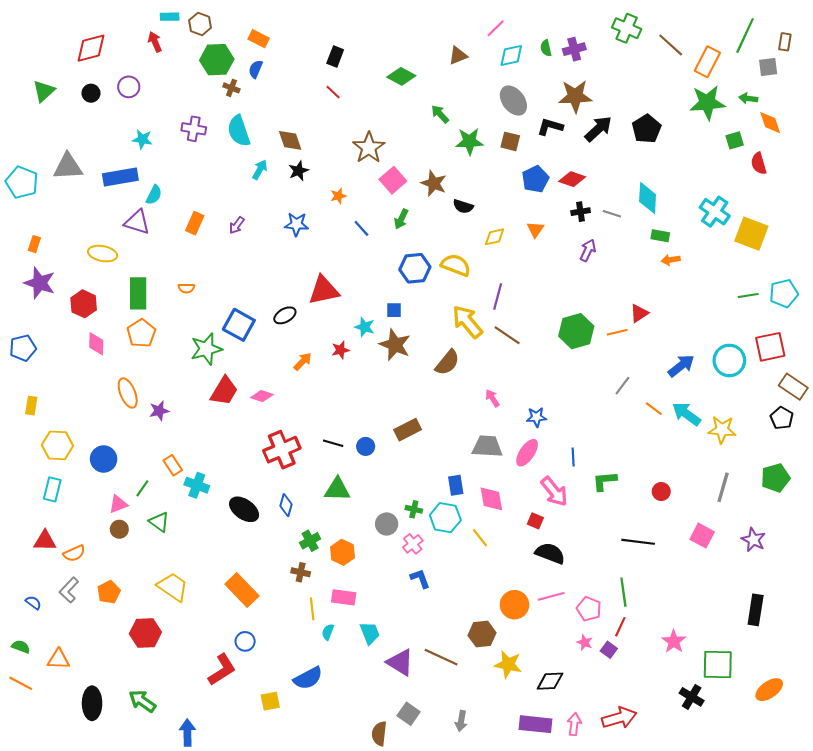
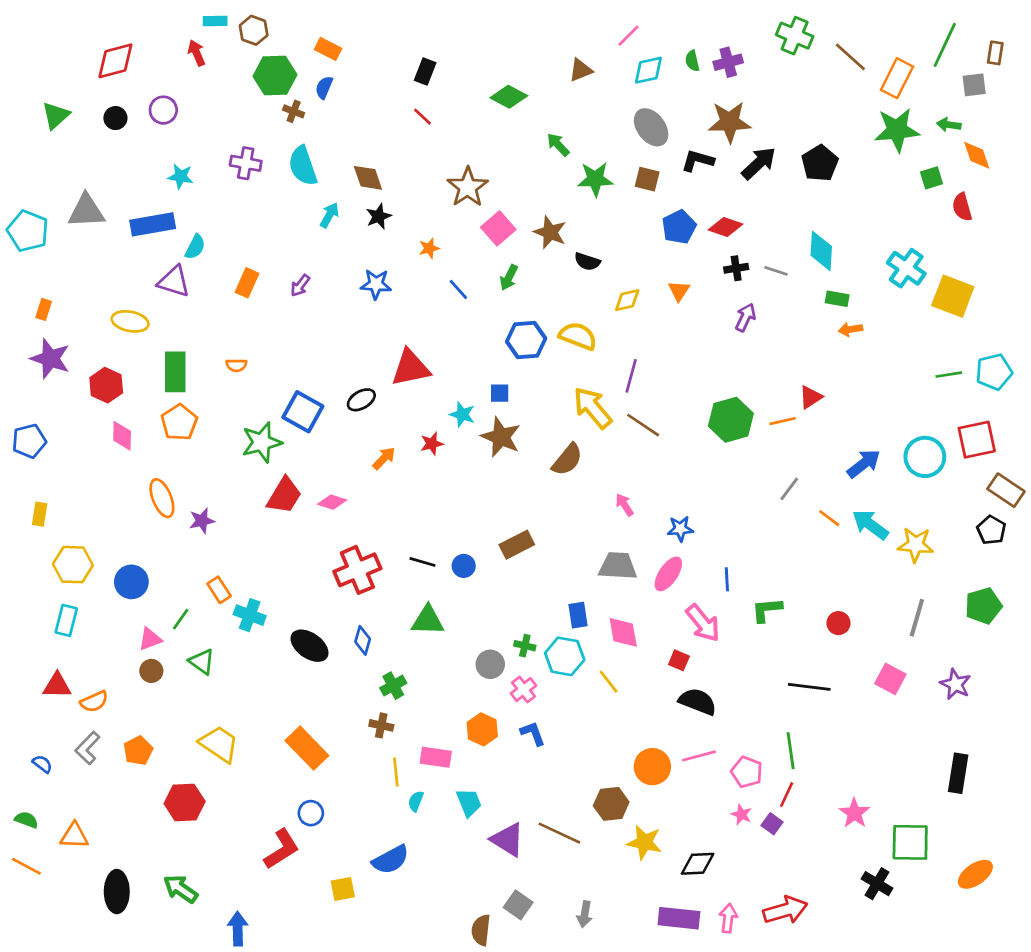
orange hexagon: (343, 552) -> (482, 729), moved

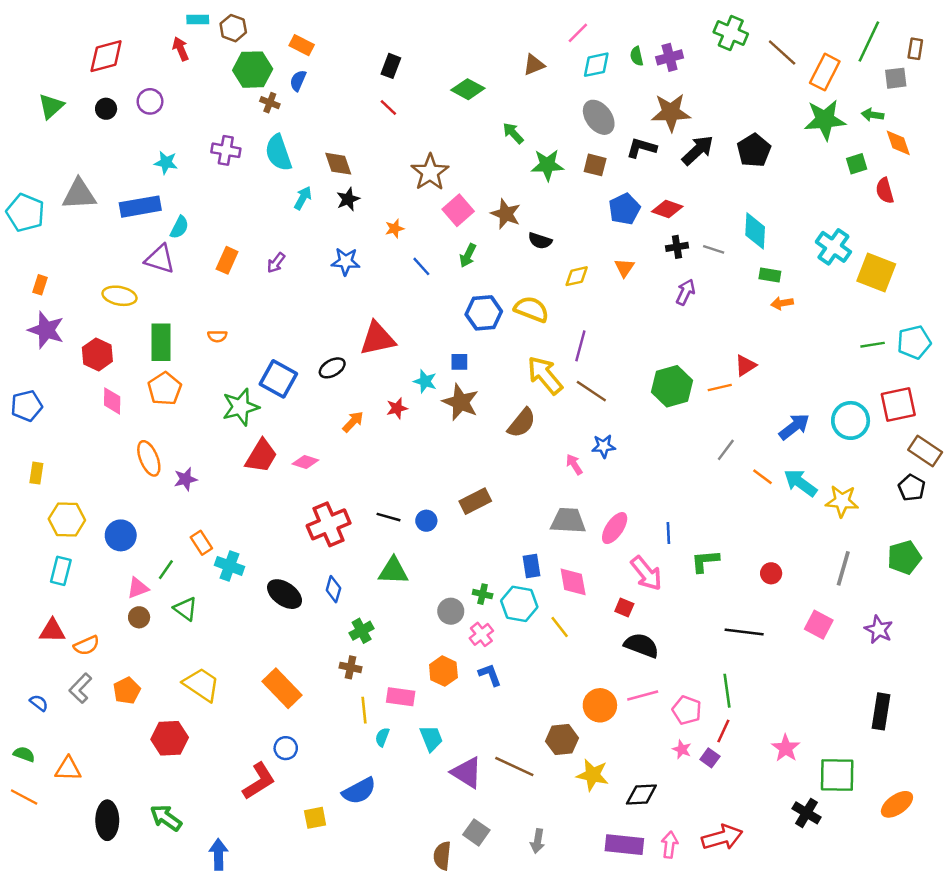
blue star: (680, 529) -> (604, 446), moved

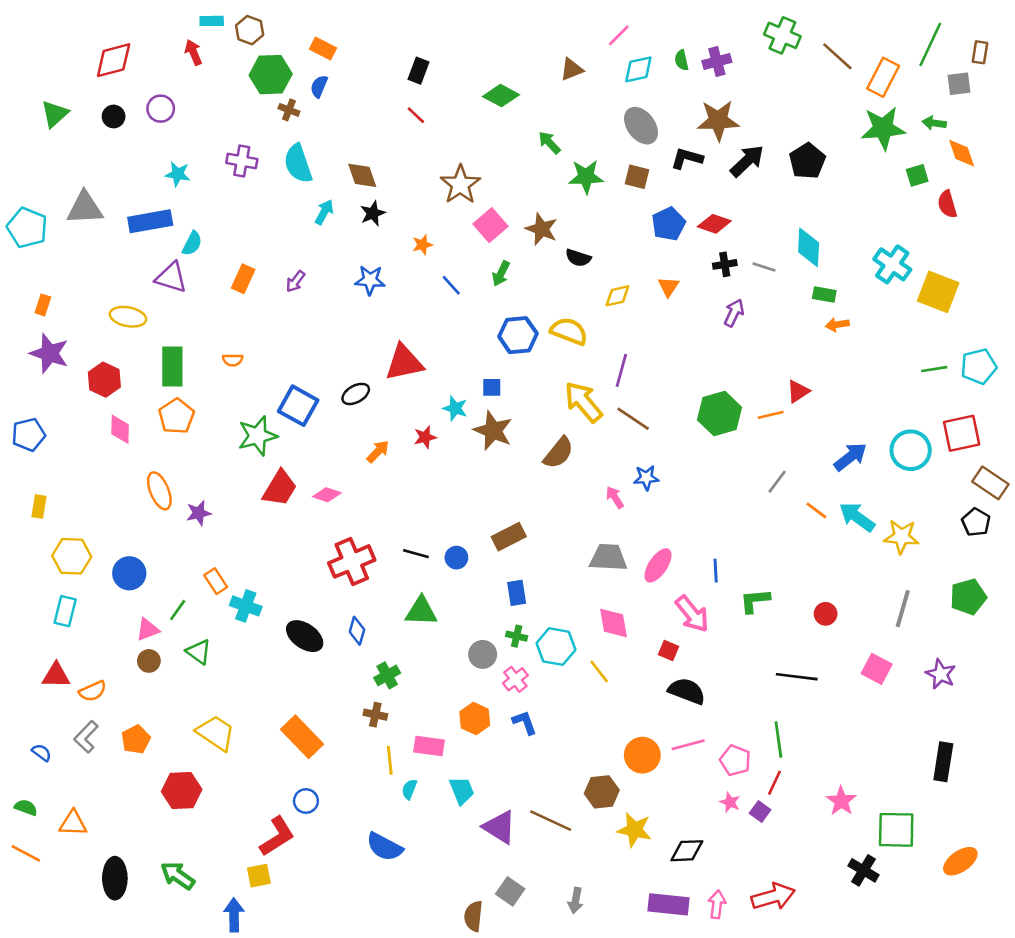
blue rectangle: (531, 566) -> (517, 593), moved
blue semicircle: (359, 791) -> (384, 847), turned 56
yellow square: (315, 818) -> (259, 876), moved

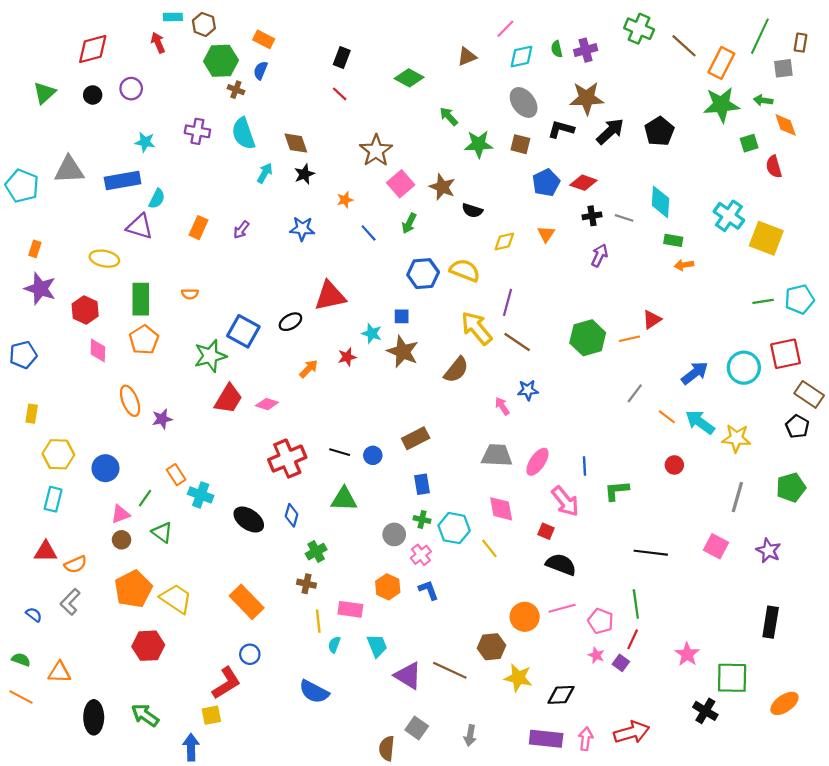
red circle: (826, 614) -> (674, 465), moved
orange pentagon: (136, 739) -> (133, 589), moved, size x1.6

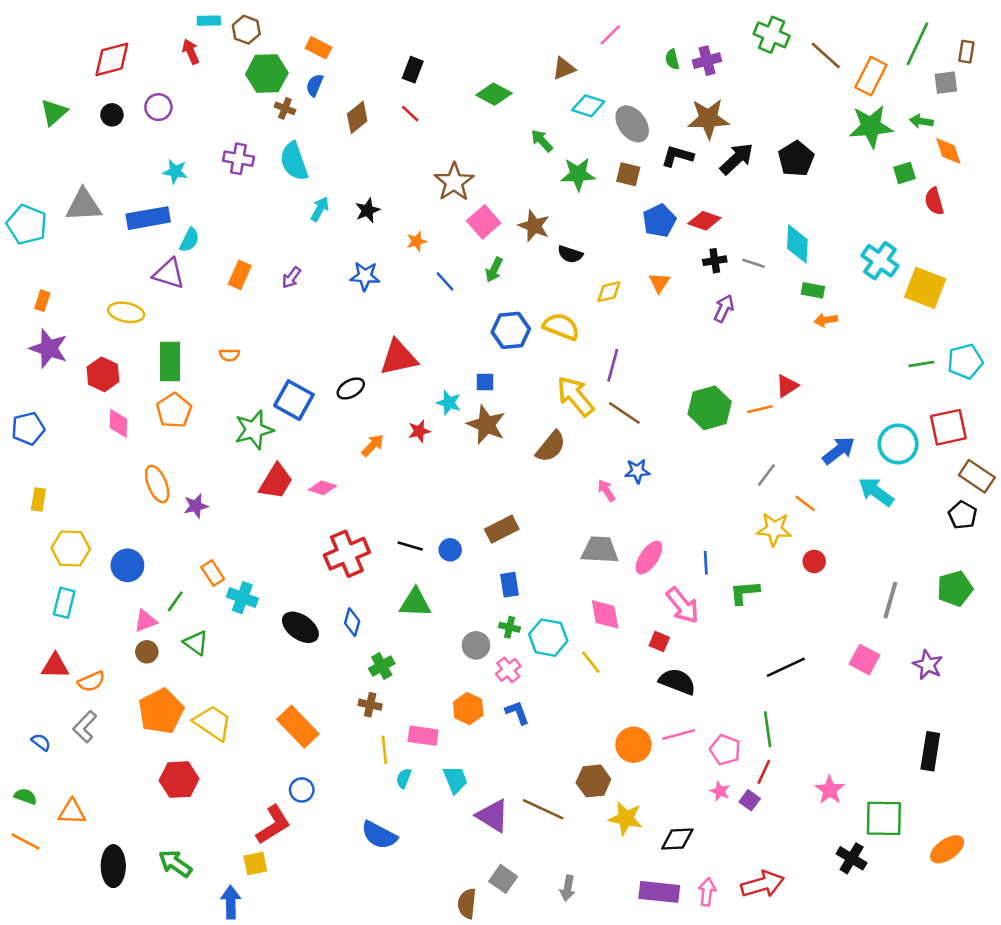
cyan diamond: (521, 56) -> (588, 106), moved, turned 30
brown diamond: (296, 143) -> (357, 117), moved, turned 70
cyan arrow: (700, 422) -> (876, 492), moved
yellow star: (736, 438) -> (774, 529), moved
black line: (651, 553) -> (786, 667), turned -32

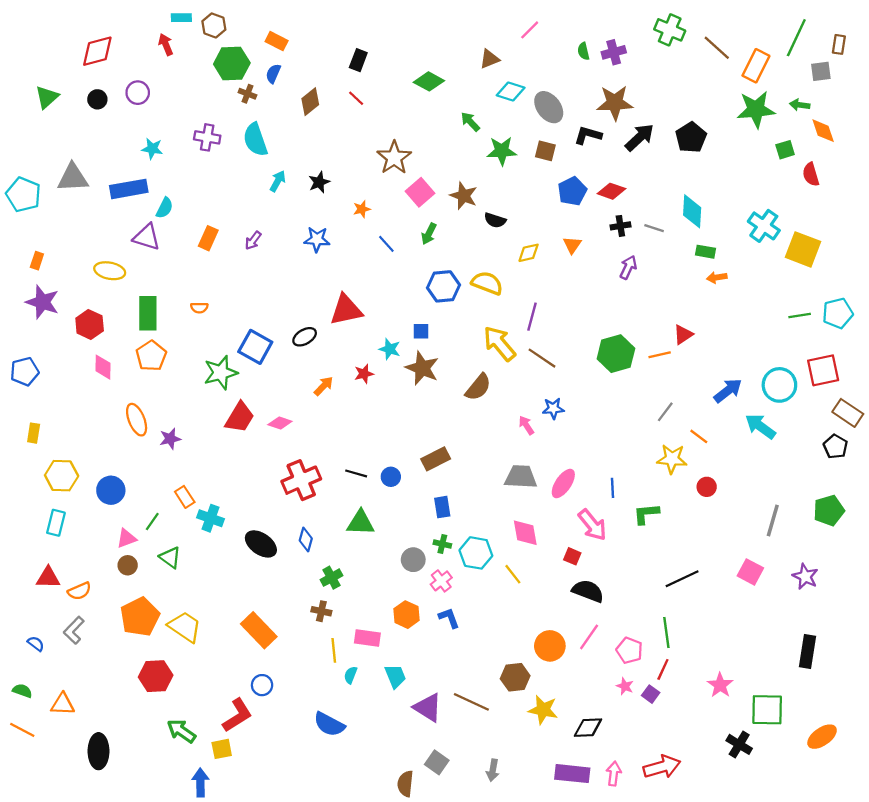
pink line: (679, 734) -> (589, 637), turned -40
green arrow: (175, 863) -> (181, 731), moved

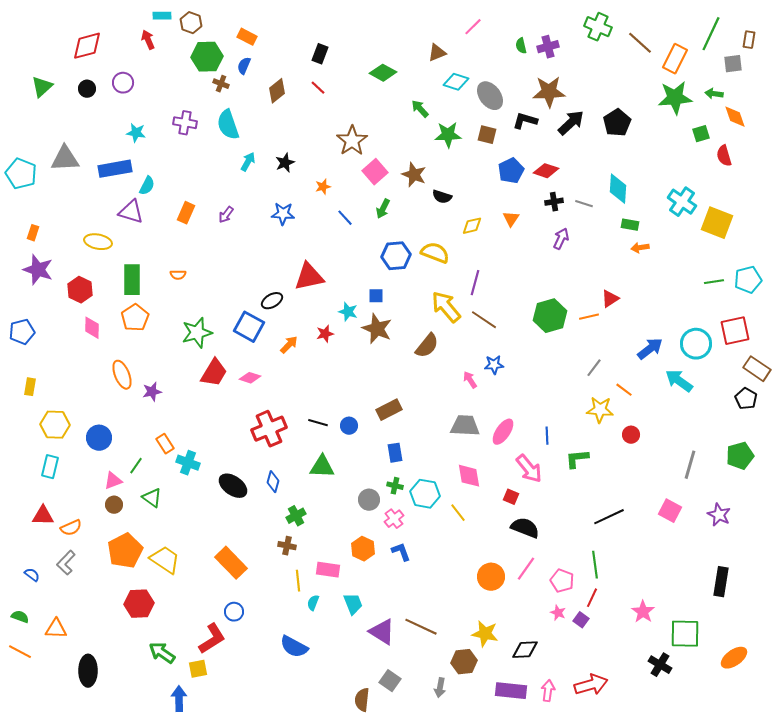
blue square: (255, 347) -> (249, 327), moved
brown hexagon: (515, 677) -> (464, 662), moved

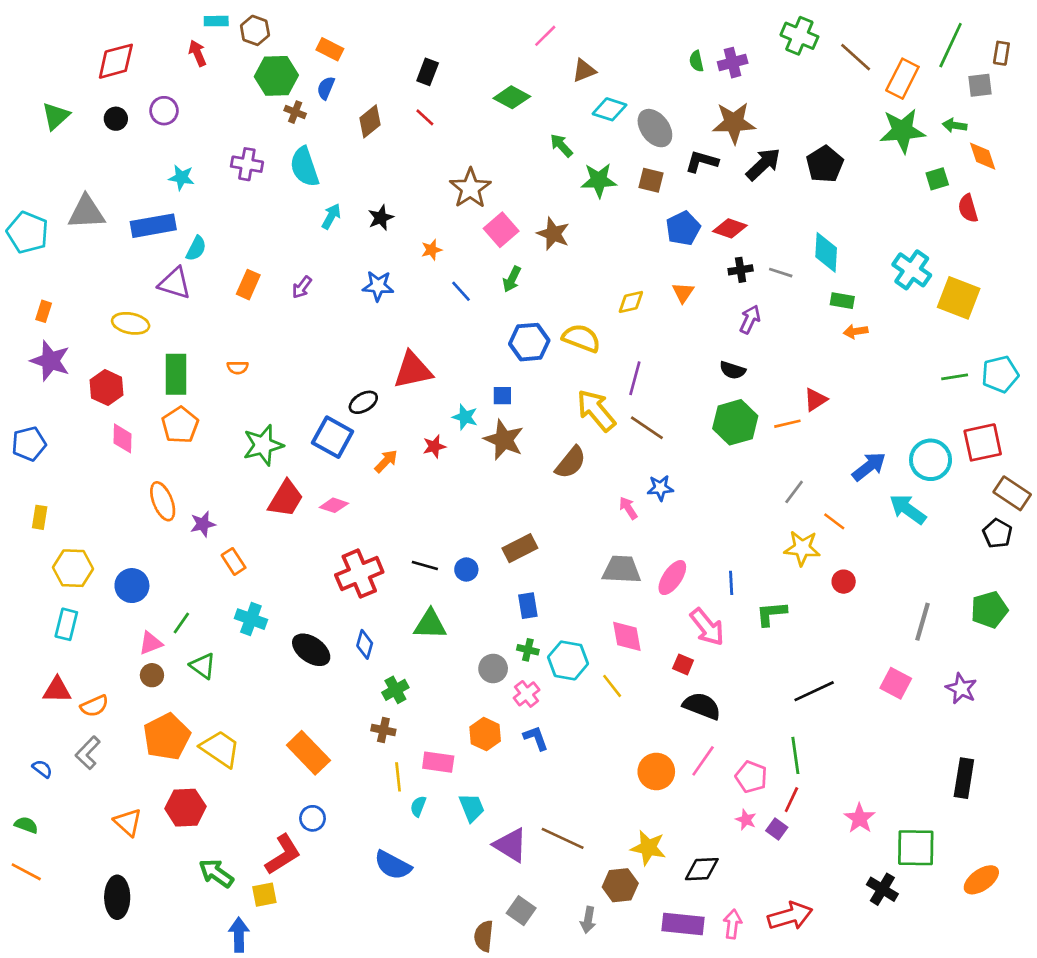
pink line: (473, 27) -> (545, 36), moved
black semicircle: (442, 197) -> (733, 370), moved
orange rectangle: (165, 444) -> (234, 561), moved
orange triangle: (56, 629) -> (128, 822), moved, turned 40

